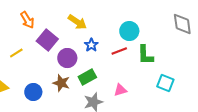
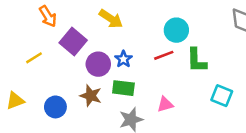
blue star: (91, 45) -> (123, 59), moved
green rectangle: (87, 77) -> (123, 88), turned 36

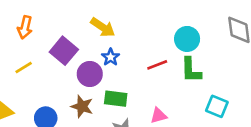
orange arrow: (48, 16) -> (25, 27), moved, turned 45
cyan circle: (176, 30) -> (187, 39), moved
blue star: (123, 59) -> (111, 57), moved

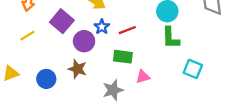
red line: (157, 65) -> (127, 30), moved
green rectangle: (116, 99) -> (123, 57), moved

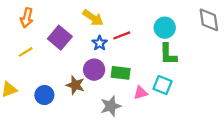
red line: (127, 30) -> (122, 35), moved
purple circle: (84, 41) -> (94, 70), moved
cyan square: (193, 69) -> (163, 85), moved

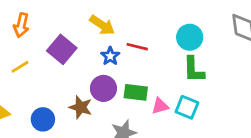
red line: (122, 35) -> (137, 47), turned 35
pink triangle: (140, 93) -> (160, 106), moved

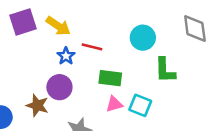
purple square: (62, 49) -> (23, 22), moved, turned 32
green L-shape: (194, 70) -> (165, 70), moved
green rectangle: (136, 92) -> (110, 78), moved

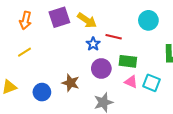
cyan circle: (143, 38) -> (148, 20), moved
purple circle: (59, 87) -> (101, 68), moved
pink triangle: (114, 104) -> (131, 82), turned 40

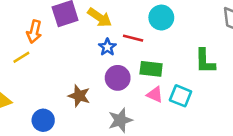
orange arrow: (26, 20) -> (34, 32), moved
cyan circle: (148, 20) -> (161, 18), moved
blue circle: (42, 92) -> (43, 120), moved

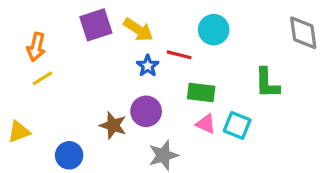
orange arrow: (34, 32) -> (36, 47), moved
purple circle: (118, 78) -> (146, 111), moved

